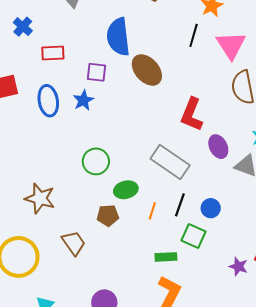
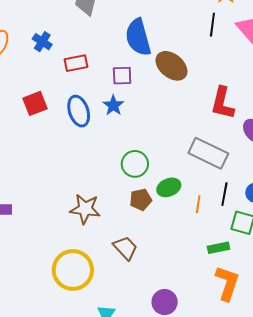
brown pentagon: (108, 215) -> (141, 200), moved

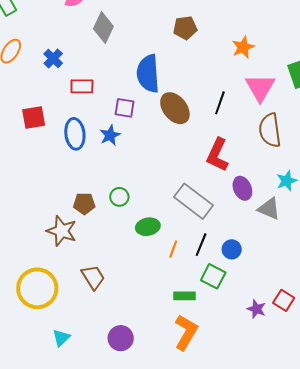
black line: (212, 25) -> (220, 103), moved
green circle: (135, 164) -> (119, 197), size x0.7
brown pentagon: (141, 200) -> (84, 204), moved

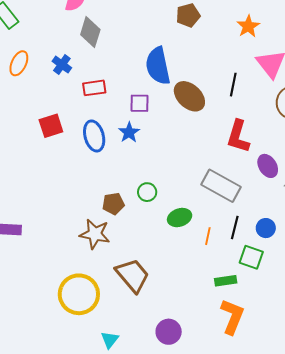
gray diamond: (103, 28) -> (90, 32), moved
brown trapezoid: (93, 277) -> (133, 275), size x1.4

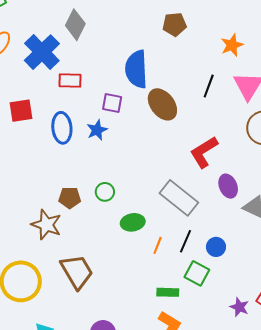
blue cross: (62, 65) -> (42, 52), size x1.8
black line: (233, 85) -> (209, 86), moved
red L-shape: (238, 136) -> (204, 152), turned 32

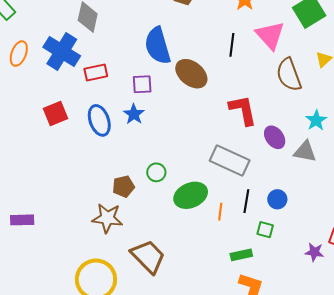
red L-shape: (204, 152) -> (243, 110), turned 124
green ellipse: (133, 222) -> (191, 195), size x1.4
green square: (197, 273) -> (265, 230), size x0.7

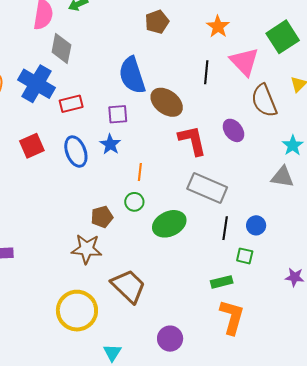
red L-shape: (243, 110) -> (192, 140), moved
purple ellipse: (275, 137) -> (233, 130), moved
orange line: (220, 212) -> (140, 172), moved

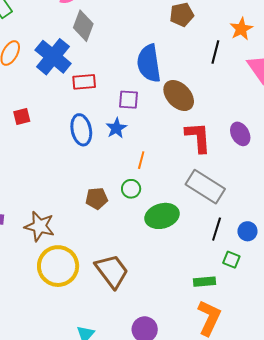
black line: (206, 72) -> (215, 52), moved
red square: (32, 146) -> (22, 117), moved, size x0.7
brown star: (87, 249) -> (40, 226), moved
yellow circle: (77, 311) -> (58, 266), moved

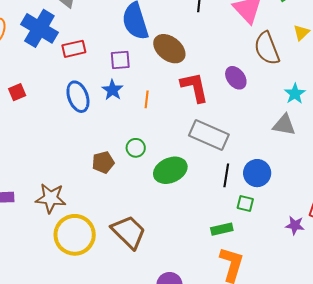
orange line: (141, 160) -> (147, 99), moved
blue circle: (247, 231) -> (257, 173), size x1.4

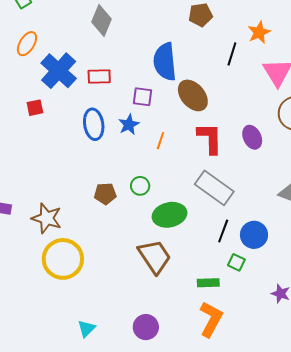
blue cross: (39, 28) -> (59, 71), moved
brown trapezoid: (129, 232) -> (155, 257), moved

